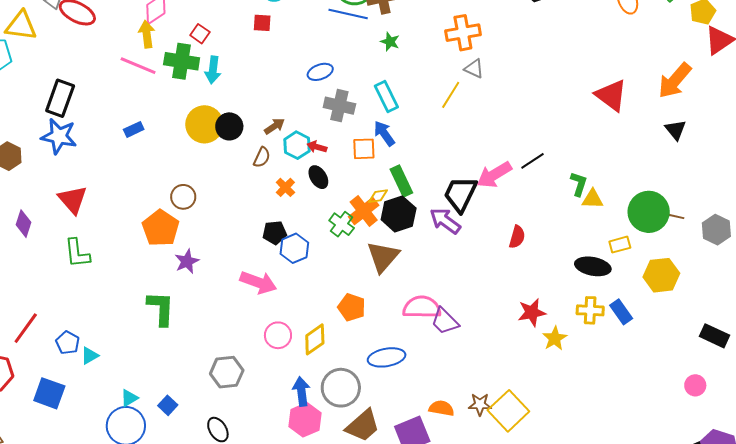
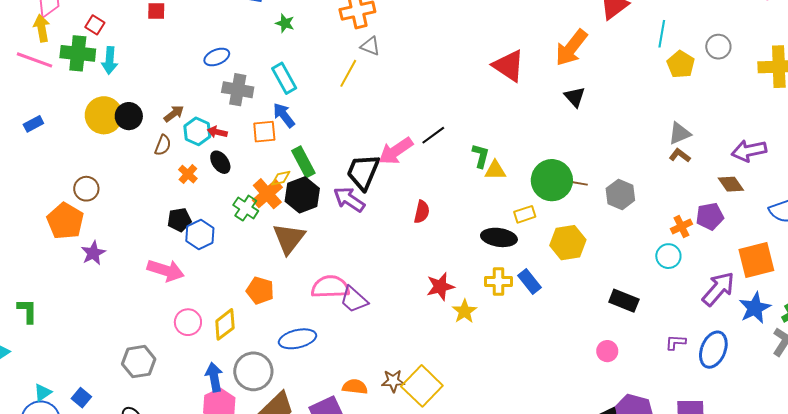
green L-shape: (161, 308) -> (27, 311), moved, size x0.7

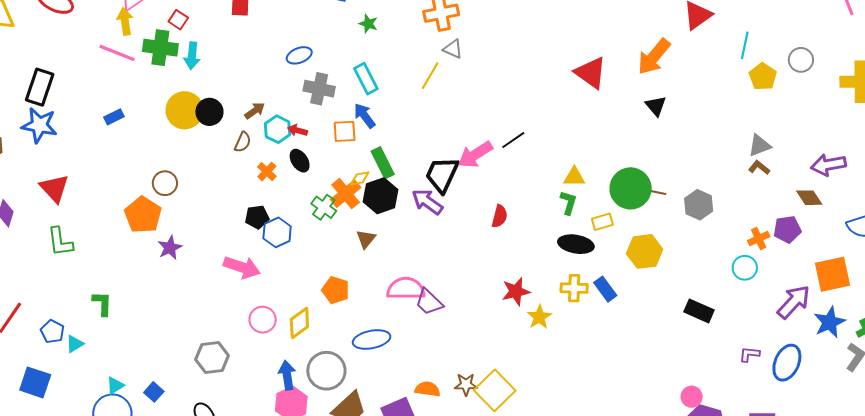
green L-shape: (481, 156) -> (569, 203), moved
brown triangle: (289, 238) -> (366, 239), size x0.6
pink circle: (607, 351) -> (692, 397), moved

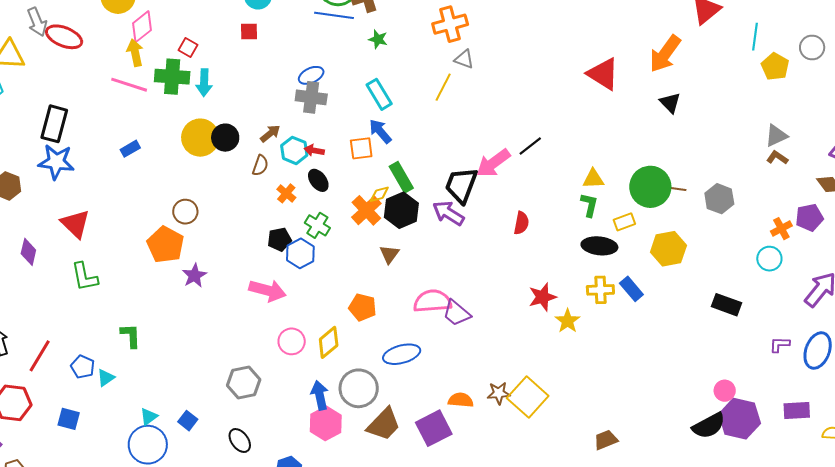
gray cross: (319, 89) -> (311, 97), moved
green cross: (324, 207) -> (317, 225), moved
blue square: (35, 382) -> (69, 419), size x0.7

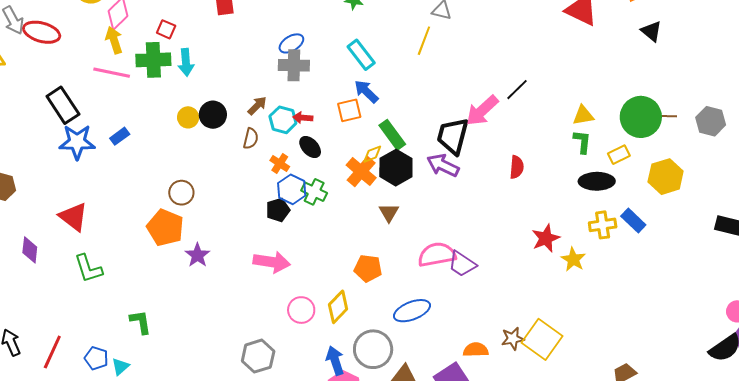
black rectangle: (54, 124) -> (63, 105), moved, turned -42
yellow circle: (200, 138) -> (188, 117), size x0.6
blue star: (56, 162) -> (77, 142), moved
blue hexagon: (300, 253) -> (292, 189), moved

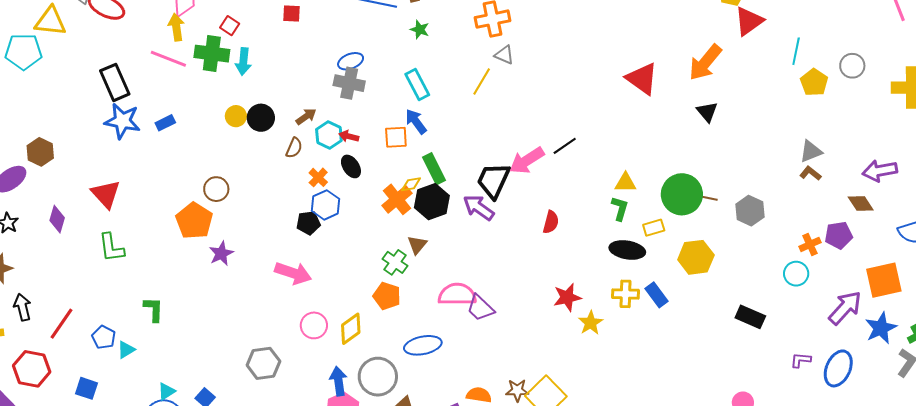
green cross: (314, 192) -> (395, 262), moved

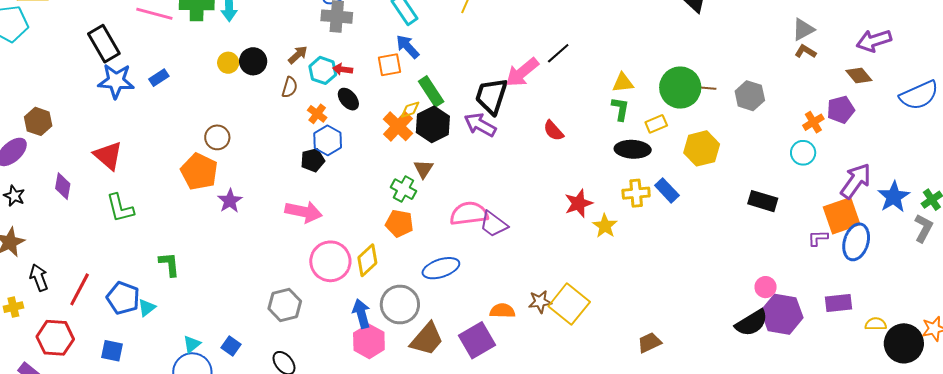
red semicircle: (551, 222) -> (553, 131), turned 130
orange square: (884, 280) -> (842, 216), moved
pink circle: (314, 325) -> (330, 261), size x1.5
blue pentagon: (104, 337) -> (123, 298), size x1.4

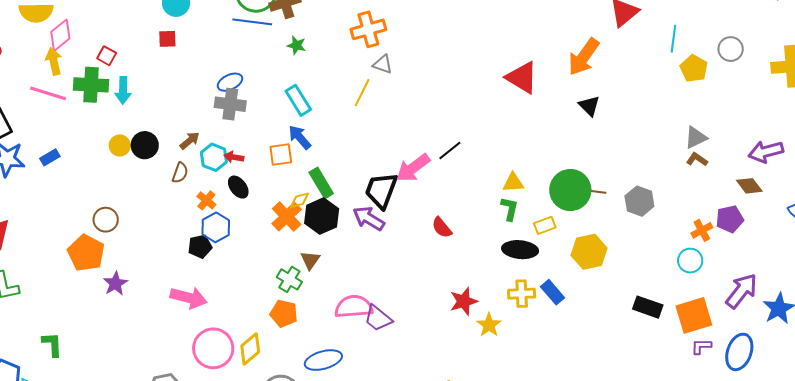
orange square: (842, 216) -> (694, 315), moved

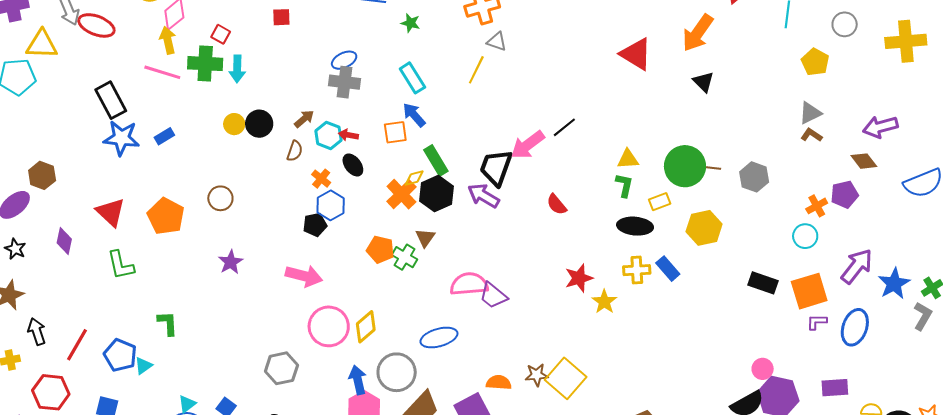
yellow pentagon: (694, 68) -> (815, 62), moved
orange pentagon: (86, 253) -> (166, 216), moved
orange pentagon: (284, 313) -> (380, 250), moved

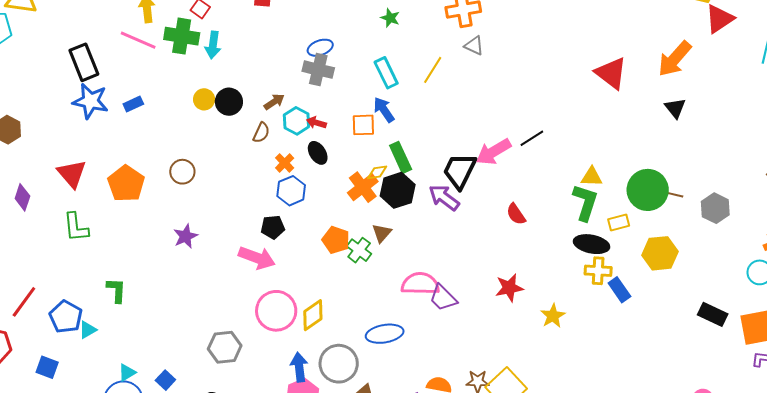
yellow line: (476, 70) -> (433, 70), moved
green L-shape: (624, 185) -> (585, 202), size x1.5
black pentagon: (315, 225) -> (273, 227), moved
yellow cross: (637, 270) -> (598, 271), moved
red star: (579, 278) -> (509, 288), moved

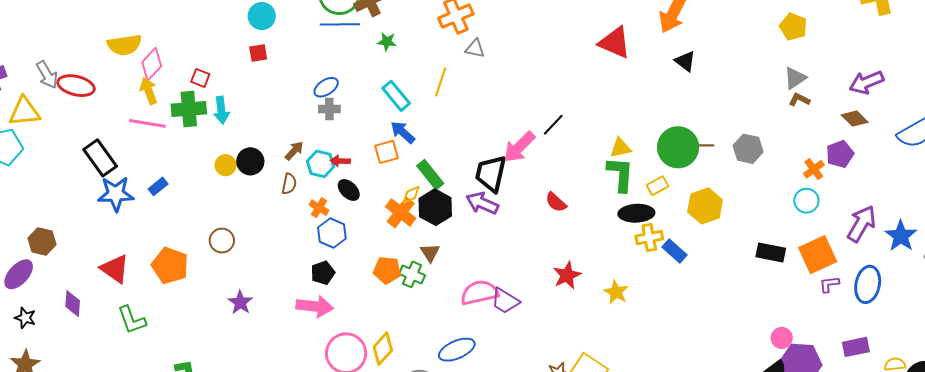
gray cross: (318, 70) -> (329, 109), size x0.7

